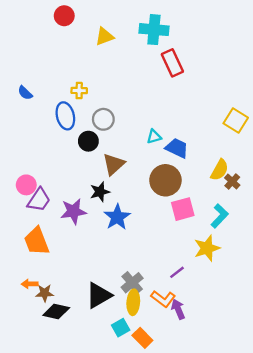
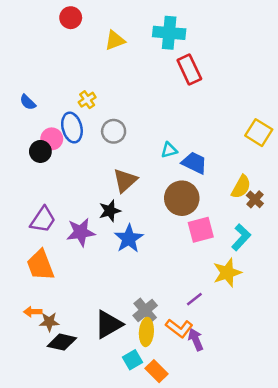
yellow cross: (79, 91) -> (87, 100), turned -35
black circle: (88, 141) -> (40, 151), moved
pink circle: (26, 185) -> (52, 139), moved

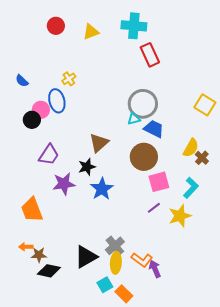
red circle: (71, 18) -> (56, 26), moved
gray circle: (114, 131) -> (143, 104), moved, size x1.5
purple trapezoid: (43, 220) -> (49, 155), moved
purple line: (194, 299) -> (154, 208), moved

